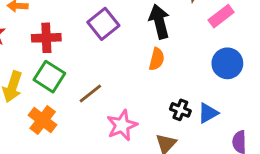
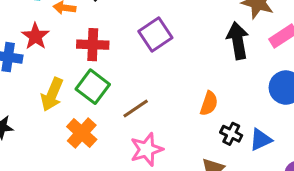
black arrow: (159, 22) -> (238, 41), moved
orange semicircle: (157, 59) -> (209, 103), moved
pink star: (122, 125) -> (147, 149), moved

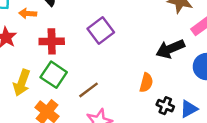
black arrow: (238, 41) -> (170, 49), moved, turned -100

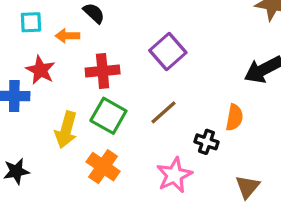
brown line: (88, 90) -> (163, 112), moved
black cross: (165, 106) -> (206, 142), moved

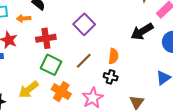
orange semicircle: (234, 118) -> (113, 56), moved
yellow arrow: (66, 130) -> (29, 90), moved, turned 40
orange cross: (103, 167) -> (61, 92), moved

